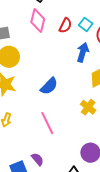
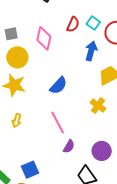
pink diamond: (38, 21) -> (44, 38), moved
purple semicircle: (38, 159) -> (69, 146), moved, turned 72

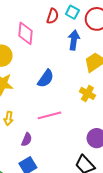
pink line: (58, 123) -> (49, 115), turned -70
purple semicircle: (69, 146) -> (27, 140), moved

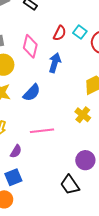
blue arrow: (74, 40) -> (55, 63), moved
blue semicircle: (46, 79) -> (32, 93), moved

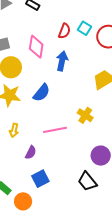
yellow cross: (83, 115) -> (85, 115), moved
blue square: (13, 177) -> (40, 179), moved

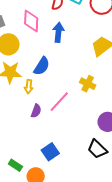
yellow arrow: (14, 130) -> (29, 87), moved
pink line: (55, 130) -> (59, 102), turned -30
purple semicircle: (31, 153) -> (36, 111), moved

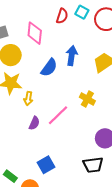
blue arrow: (58, 32) -> (72, 56), moved
blue semicircle: (42, 66) -> (49, 68), moved
black trapezoid: (97, 149) -> (93, 165), turned -55

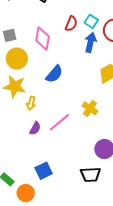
blue arrow: (72, 56) -> (91, 42), moved

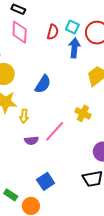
pink diamond: (43, 39) -> (20, 32), moved
purple semicircle: (35, 128) -> (31, 141), turned 64

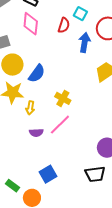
cyan square: (72, 27) -> (80, 14), moved
blue semicircle: (43, 84) -> (37, 73), moved
yellow cross: (83, 113) -> (63, 98), moved

